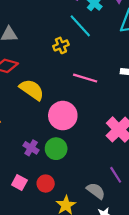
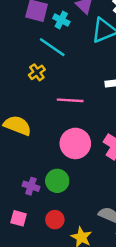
pink circle: (63, 116) -> (75, 143), moved
pink square: (19, 183) -> (19, 218), moved

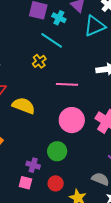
purple cross: (31, 186) -> (33, 165), moved

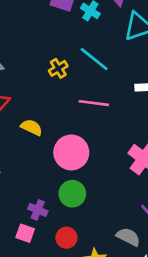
cyan line: (52, 40) -> (94, 59), moved
yellow semicircle: (24, 106) -> (32, 127), size x0.7
pink circle: (72, 120) -> (71, 152), moved

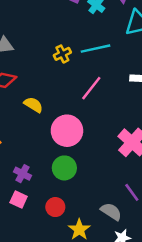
cyan line: (94, 59) -> (95, 49), turned -56
pink line: (94, 103) -> (91, 88), turned -65
purple cross: (38, 210) -> (23, 174), moved

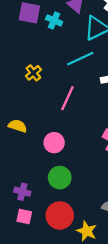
cyan line: (95, 49) -> (80, 59), moved
pink circle: (67, 131) -> (54, 143), size x0.7
red circle: (55, 207) -> (60, 215), size x1.5

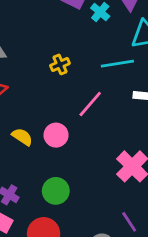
yellow semicircle: (18, 126) -> (22, 137), moved
pink circle: (54, 143) -> (56, 135), moved

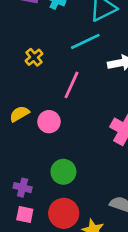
yellow semicircle: (22, 137) -> (19, 114), moved, turned -48

